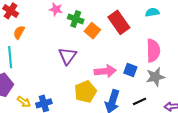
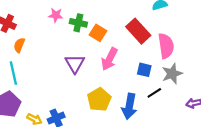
red rectangle: (119, 22) -> (138, 31), moved
pink arrow: (105, 71) -> (109, 59), moved, turned 130
black line: (139, 101) -> (154, 93), moved

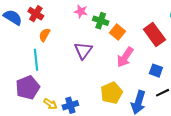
purple triangle: (75, 64) -> (83, 50), moved

